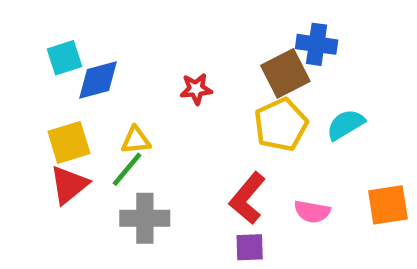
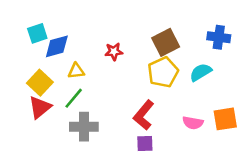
blue cross: (317, 44) -> (219, 37), moved
yellow triangle: (136, 140) -> (76, 71), moved
yellow square: (69, 142) -> (40, 83), turned -30
pink semicircle: (312, 212) -> (193, 123), moved

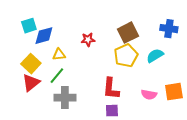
red L-shape: (144, 115) -> (111, 89), turned -35

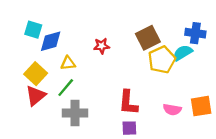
cyan square: (29, 26) -> (33, 30), turned 35
yellow pentagon: (126, 56) -> (162, 60), moved
cyan semicircle: (155, 56) -> (183, 53), moved

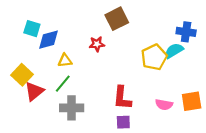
brown square: (148, 38) -> (117, 19), moved
yellow square: (36, 74) -> (22, 75), moved

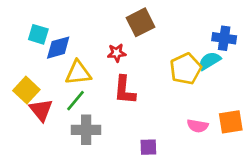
yellow triangle: (65, 61) -> (78, 73), size x1.5
red triangle: (34, 91) -> (41, 110), turned -30
red L-shape: (122, 98) -> (125, 90), moved

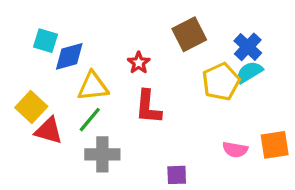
brown square: (141, 22) -> (189, 34), moved
blue cross: (224, 38) -> (248, 47), moved, turned 35
red star: (117, 53) -> (139, 63), turned -30
red triangle: (41, 110) -> (49, 131), turned -35

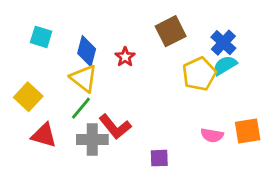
blue diamond: (69, 56) -> (87, 51), moved, turned -60
yellow triangle: (93, 86) -> (84, 78), turned 44
red L-shape: (148, 107) -> (115, 127), moved, turned -44
red triangle: (49, 131) -> (44, 135), moved

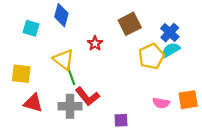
blue diamond: (87, 51) -> (61, 15), moved
yellow square: (28, 97) -> (21, 74), turned -36
green line: (81, 108) -> (71, 76), moved, turned -60

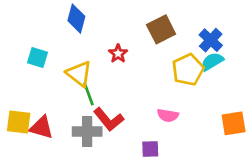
cyan square: (31, 28) -> (37, 58), moved
yellow square: (21, 74) -> (19, 122), moved
pink semicircle: (161, 103) -> (168, 115), moved

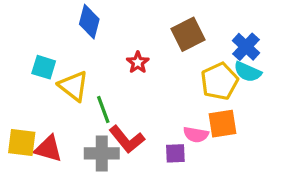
cyan semicircle: (212, 62) -> (248, 72), turned -125
yellow triangle: (79, 74) -> (73, 86), moved
orange square: (234, 123) -> (222, 124), moved
purple square: (150, 149) -> (175, 153), moved

